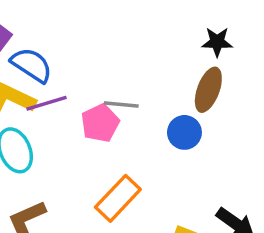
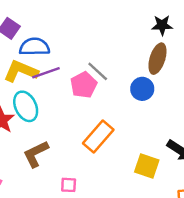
blue semicircle: (32, 65) -> (34, 47), turned -32
gray line: (121, 105) -> (98, 71), turned 40

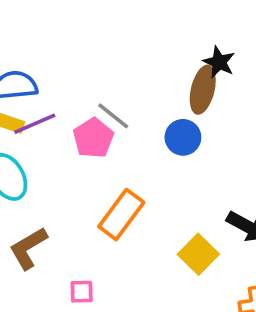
black star: (162, 25) -> (219, 62), moved, turned 30
yellow square: (147, 166) -> (198, 254), turned 30

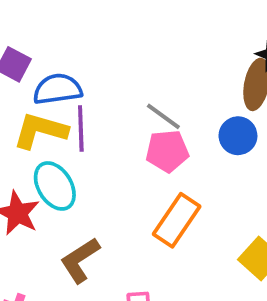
purple line: (35, 124) -> (81, 128), turned -66
pink pentagon: (93, 138) -> (167, 151), moved, turned 30

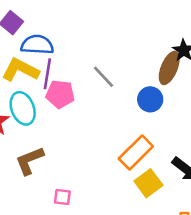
pink pentagon: (167, 151) -> (60, 94), moved
orange rectangle: (177, 220) -> (136, 152), moved

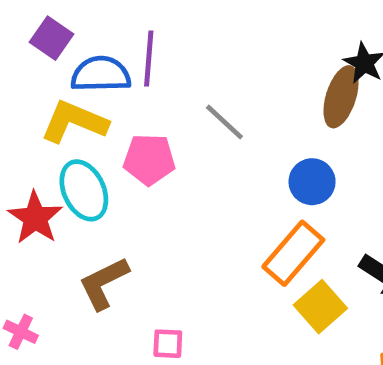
purple line: (47, 74) -> (149, 59), moved
blue circle: (150, 99) -> (312, 182), moved

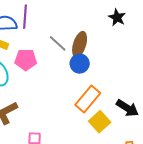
brown ellipse: (341, 97) -> (80, 45), moved
blue circle: (312, 182) -> (80, 64), moved

